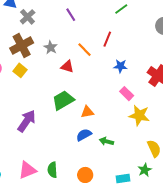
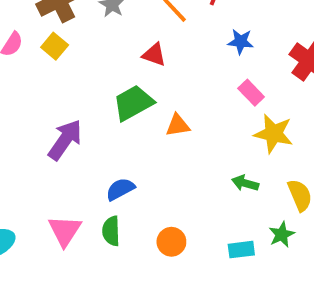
red triangle: (67, 67) -> (154, 55), moved
blue semicircle: (84, 135) -> (120, 189), moved
green arrow: (106, 141) -> (245, 183), moved
pink triangle: (27, 170) -> (65, 231), turned -36

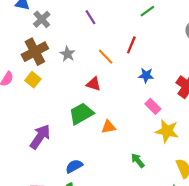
green arrow: (245, 183) -> (138, 161), moved, turned 35

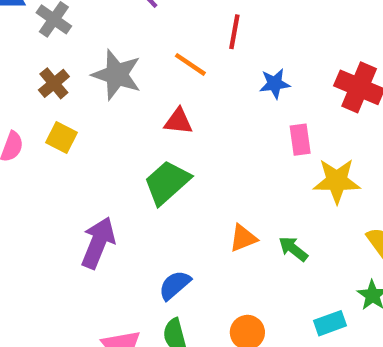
brown cross: (35, 52) -> (54, 83), size x0.6
gray star: (67, 54) -> (117, 75), size x1.6
pink rectangle: (153, 106) -> (300, 140), turned 49
orange triangle: (109, 127) -> (243, 238), moved

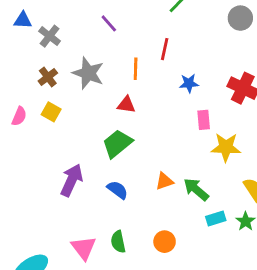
orange line: (190, 64) -> (136, 69), turned 55
green arrow: (293, 249) -> (196, 189), size x1.4
blue semicircle: (175, 285) -> (117, 190), moved, turned 75
cyan rectangle: (330, 323) -> (216, 218), moved

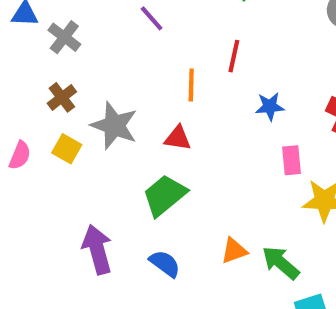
gray star: (88, 73) -> (114, 126), moved
purple arrow: (72, 180) -> (97, 249), turned -40

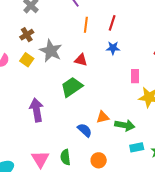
orange line: (191, 85) -> (86, 25), moved
blue star: (270, 106) -> (113, 48), moved
green arrow: (281, 263) -> (125, 125), turned 144
blue semicircle: (165, 264) -> (85, 130), moved

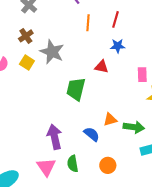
red triangle: (81, 60) -> (102, 67), moved
green trapezoid: (72, 87) -> (76, 89), turned -40
purple arrow: (37, 110) -> (55, 137), moved

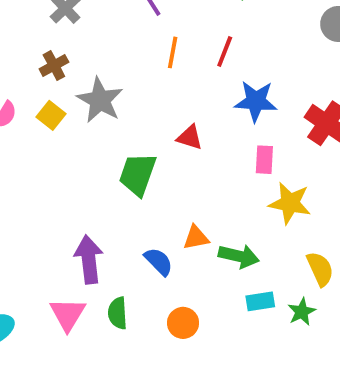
blue star: (118, 46) -> (256, 101), moved, size x1.5

